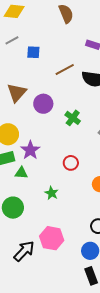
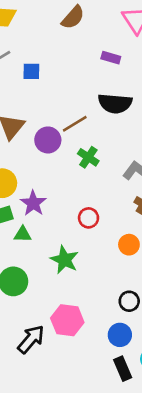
brown semicircle: (66, 14) -> (73, 17), turned 66
brown line: (65, 70) -> (75, 124), moved
green star: (52, 193) -> (64, 260), size x1.5

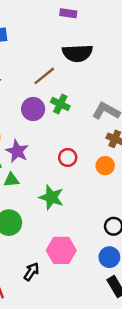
purple circle: (48, 140) -> (33, 109), moved
orange circle: (129, 245) -> (105, 166), moved
black arrow: (31, 339) -> (31, 272), size x0.7

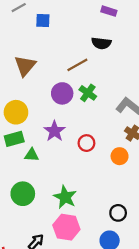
black semicircle: (77, 53) -> (101, 43), moved, size x0.7
purple star: (17, 151) -> (54, 131), moved
green star: (51, 197) -> (65, 197), moved

